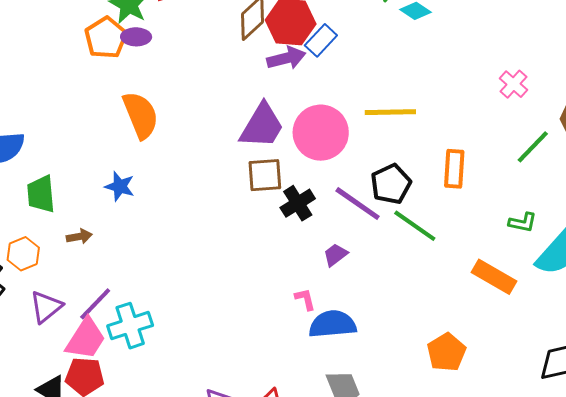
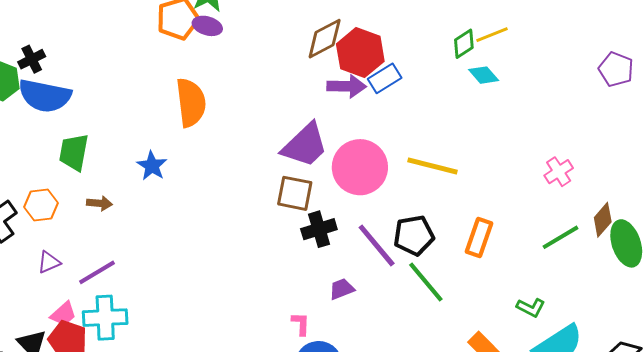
purple triangle: (46, 307) -> (49, 262), size x0.7
cyan cross: (130, 326) -> (105, 318), moved
pink trapezoid: (86, 339) -> (63, 314), moved, size x0.6

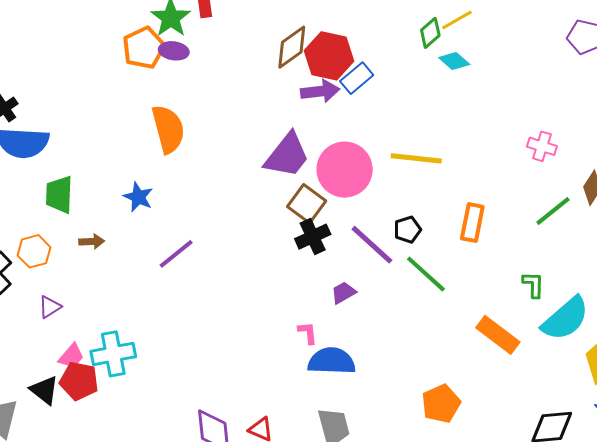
pink cross: (559, 172) -> (542, 146), turned -32
brown square: (295, 193) -> (307, 204), moved, turned 33
black pentagon: (414, 235) -> (407, 230), size x0.7
purple line: (97, 272) -> (176, 254), moved
green L-shape: (531, 307) -> (533, 285), turned -108

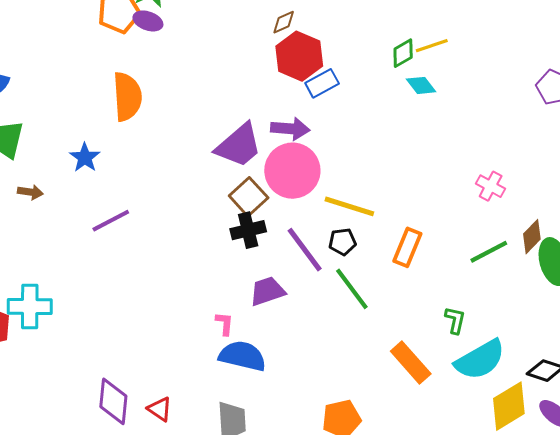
brown diamond: (292, 47) -> (284, 22), moved, size x0.6
purple arrow: (320, 91) -> (290, 129), moved
yellow line: (416, 158) -> (349, 206), moved
purple trapezoid: (343, 293) -> (267, 291), size x1.4

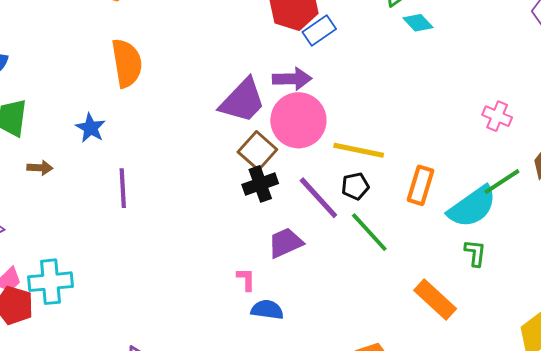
purple line: (111, 221) -> (123, 188), turned -60
blue semicircle: (242, 356) -> (267, 310), size x0.7
cyan semicircle: (480, 360) -> (472, 207), moved

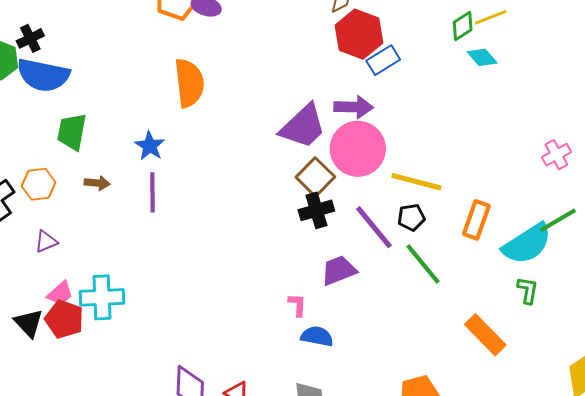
pink cross: (497, 116) -> (556, 155), turned 36
purple line: (123, 188) -> (152, 192), moved

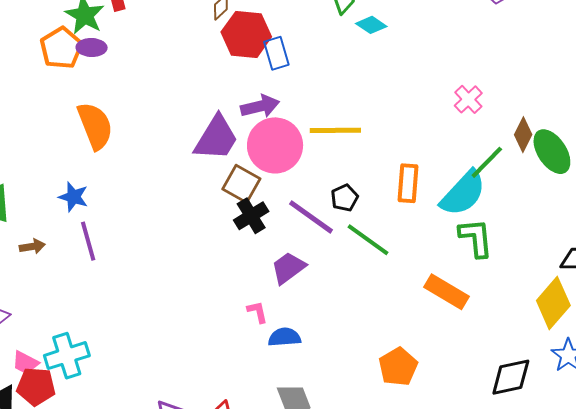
blue rectangle: (383, 60) -> (276, 53), turned -60
yellow line: (416, 182) -> (335, 130), moved
green L-shape: (528, 290) -> (476, 238), size x1.5
pink trapezoid: (60, 294) -> (25, 363), turned 84

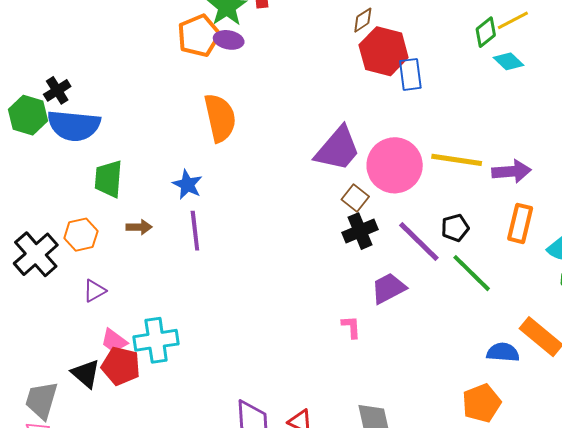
purple arrow: (260, 106) -> (512, 171), moved
brown square: (241, 184) -> (355, 198), size x0.7
blue semicircle: (284, 337) -> (503, 352), moved

